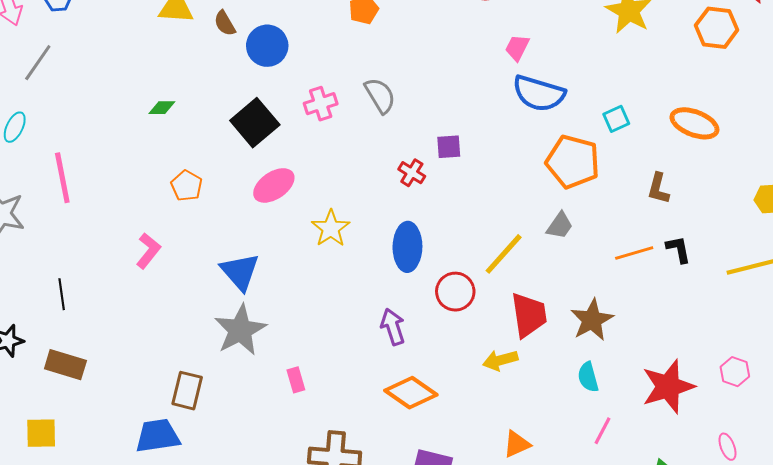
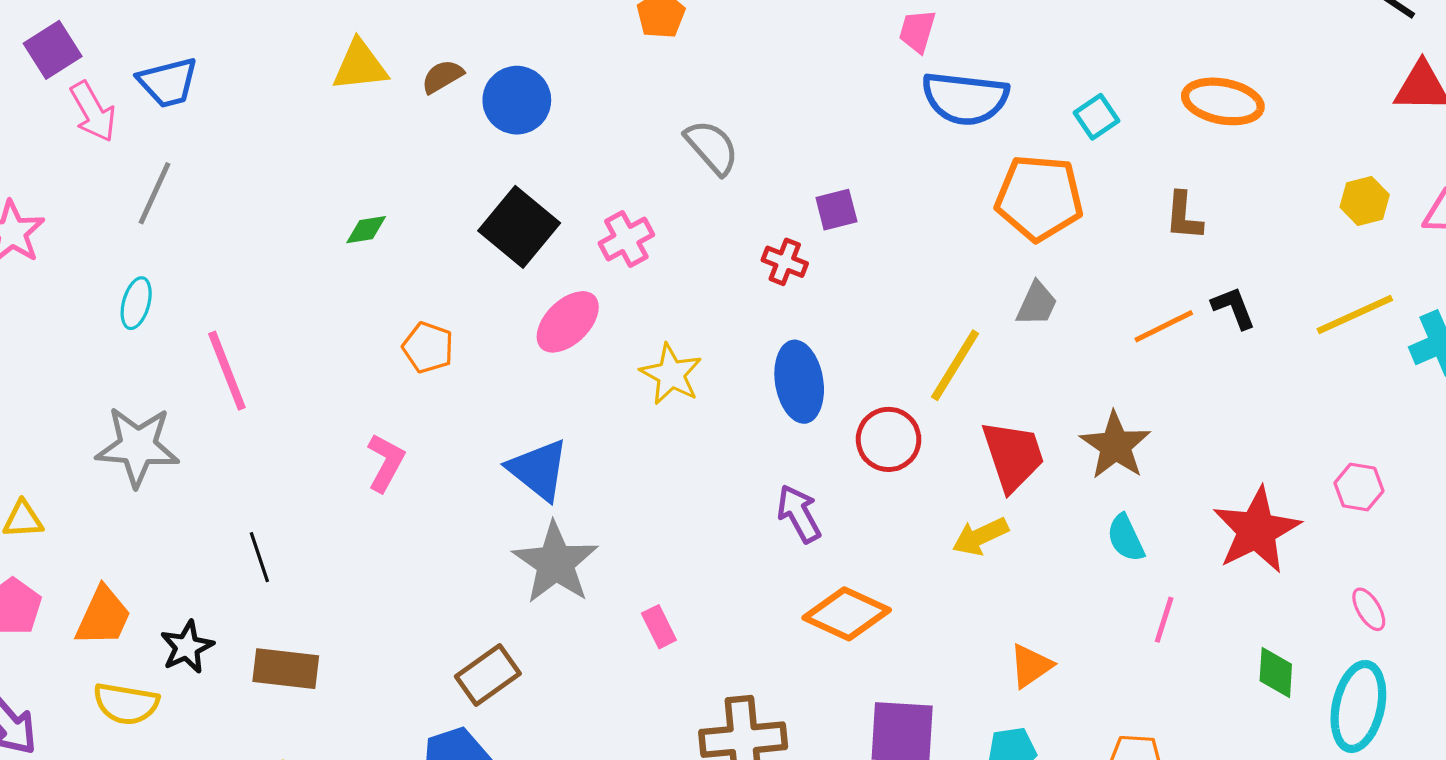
brown semicircle: (225, 23) -> (442, 77), turned 100
pink cross: (321, 104) -> (626, 239), moved
brown rectangle: (187, 391) -> (488, 675), turned 51

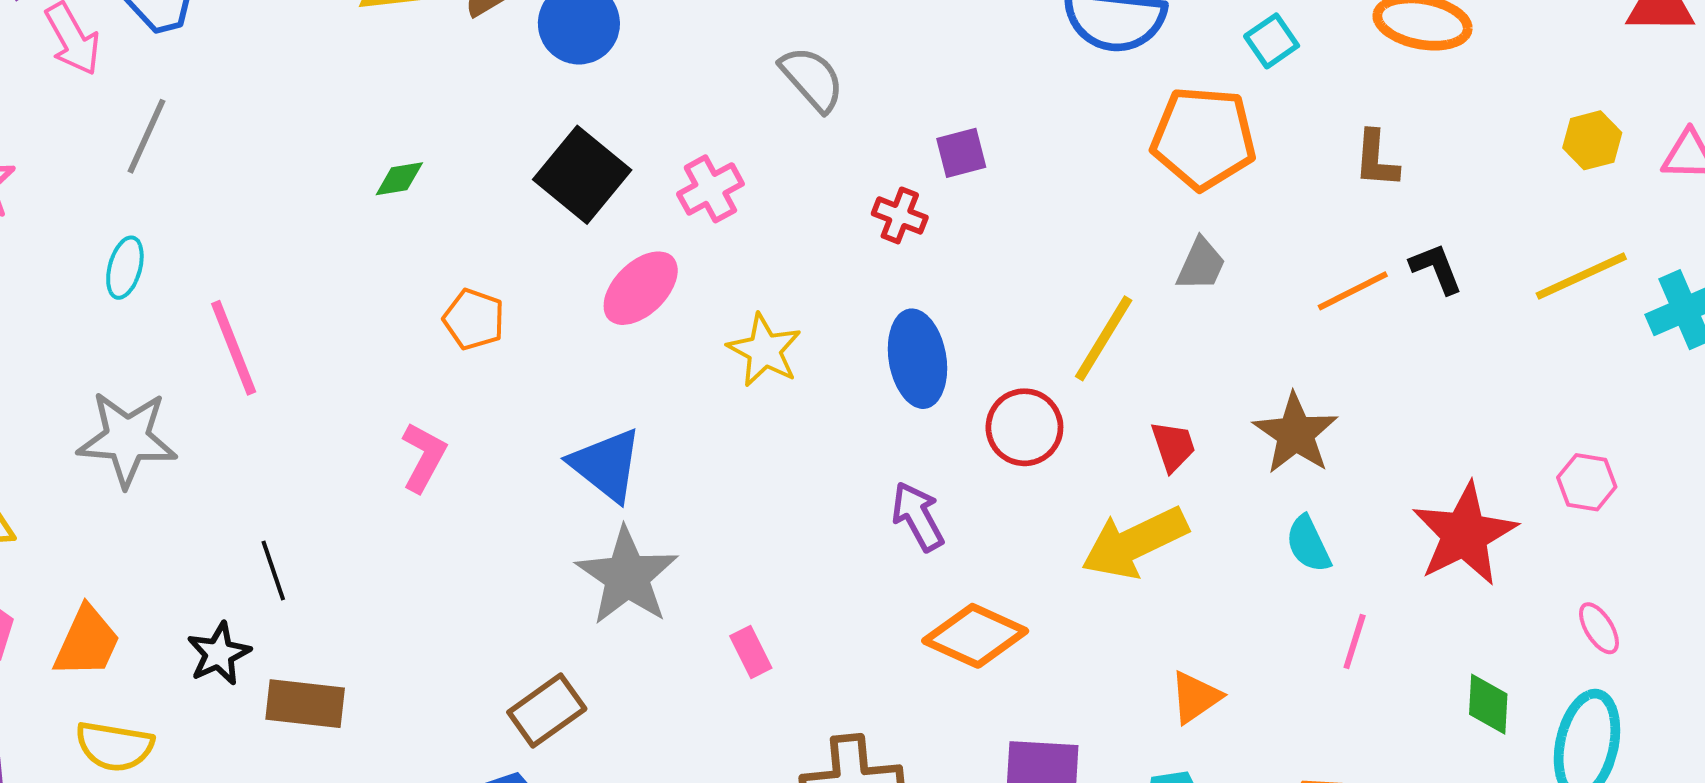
red trapezoid: (1013, 456) -> (1173, 446), size x0.6
yellow arrow: (980, 536) -> (1135, 543), size x1.6
black star: (187, 647) -> (219, 654), moved

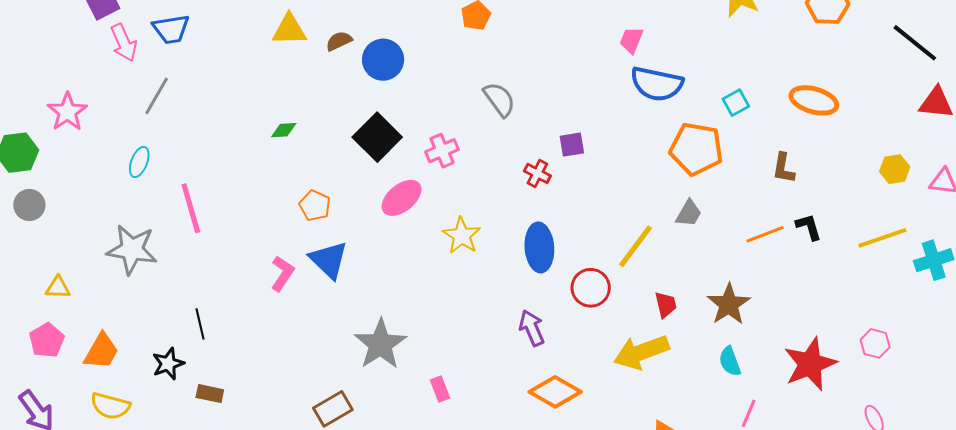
blue triangle: (606, 465) -> (329, 260), moved
brown rectangle: (305, 704) -> (210, 394), size x0.7

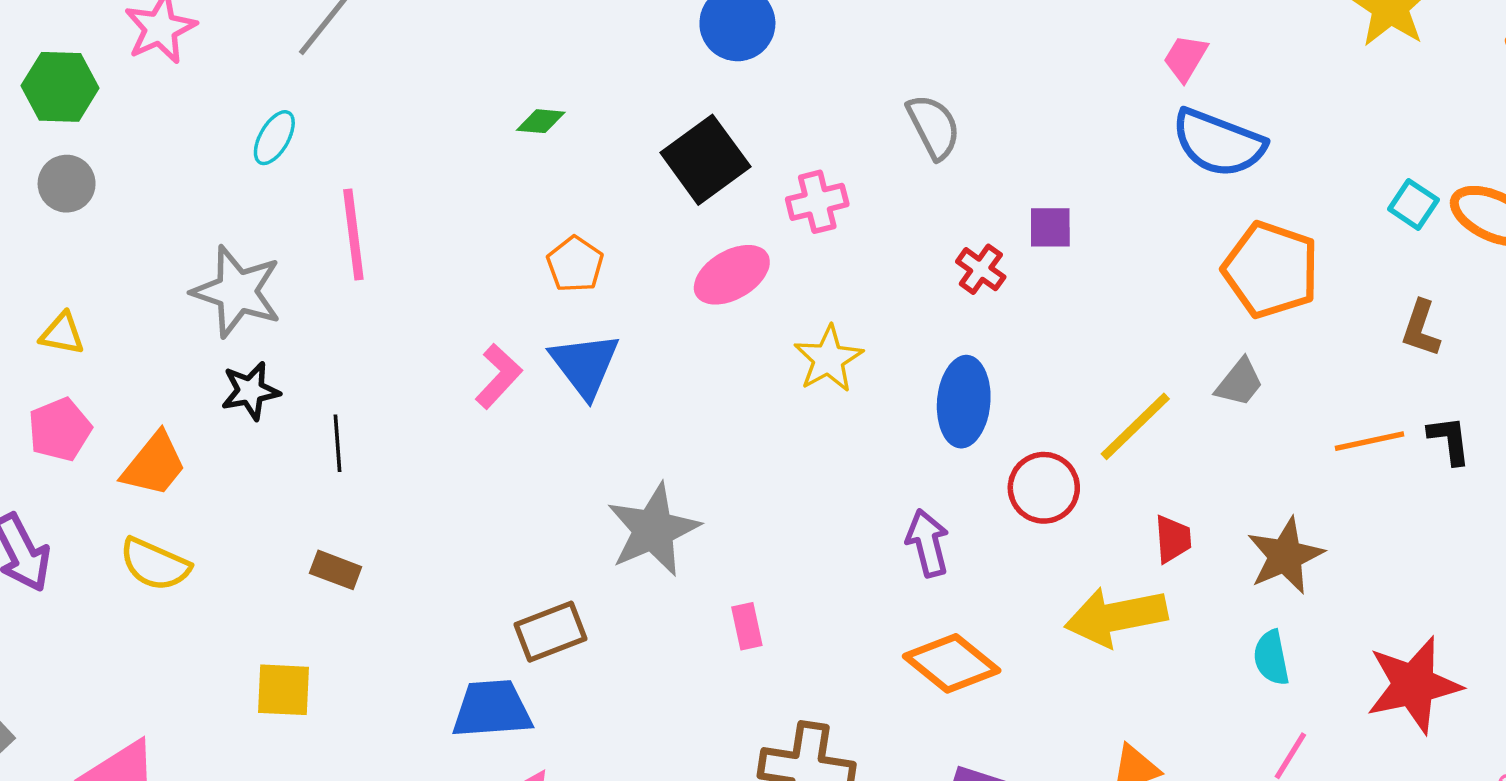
cyan square: (736, 103) -> (1413, 204), moved, turned -36
yellow triangle: (58, 288) -> (62, 334), moved
black star: (168, 364) -> (250, 391), moved

